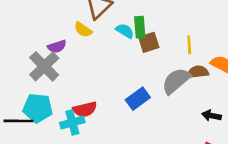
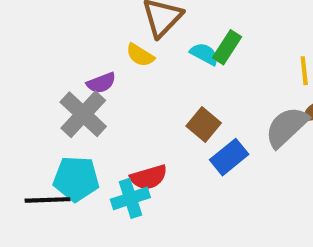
green rectangle: (140, 27) -> (227, 47), turned 40
brown square: (149, 42) -> (204, 124), moved, turned -30

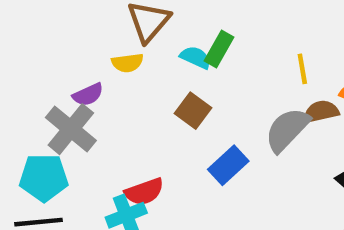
yellow semicircle: (140, 55) -> (127, 63), turned -36
brown square: (204, 124) -> (193, 111), moved
cyan pentagon: (76, 179) -> (44, 178), moved

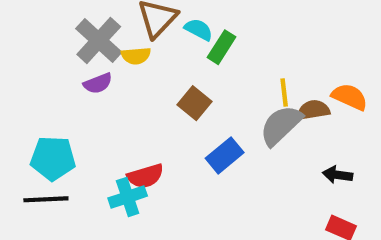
cyan semicircle: (195, 57) -> (199, 29), moved
yellow line: (302, 69) -> (284, 92), moved
gray cross: (71, 129) -> (99, 40), moved

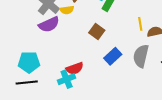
purple semicircle: (98, 83) -> (49, 24), size x1.5
gray semicircle: (281, 125) -> (141, 56), moved, turned -30

